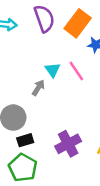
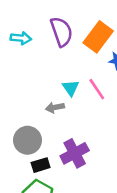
gray arrow: (38, 88) -> (55, 108), turned -133
purple cross: (68, 144) -> (75, 153), moved

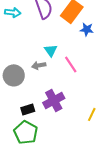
pink line: (97, 89) -> (71, 64), moved
gray circle: (27, 140) -> (14, 75), moved

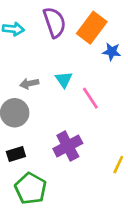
gray arrow: (39, 65) -> (29, 84), moved
black rectangle: (28, 109) -> (16, 154), moved

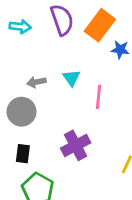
pink line: (90, 98) -> (99, 97), turned 40
black rectangle: (16, 154) -> (23, 154), turned -66

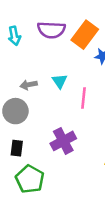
purple semicircle: (62, 20) -> (51, 30), turned 112
cyan arrow: (20, 27) -> (14, 36), turned 72

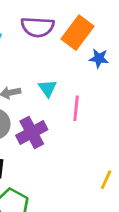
purple cross: (63, 141) -> (32, 133), moved

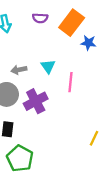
purple semicircle: (38, 27) -> (40, 18), size x0.6

